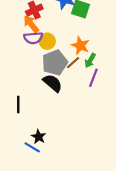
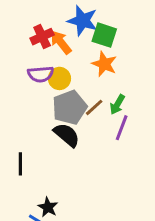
orange arrow: (31, 24) -> (61, 42), moved
orange star: (80, 45) -> (104, 64), moved

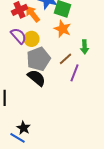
purple semicircle: (41, 74) -> (19, 36), turned -126
green arrow: (117, 105) -> (85, 47), moved, turned -32
brown line: (94, 107) -> (66, 59), moved

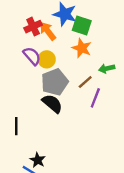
green arrow: (85, 47) -> (107, 68), turned 80

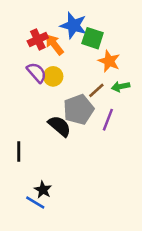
orange star: (82, 48) -> (109, 61), moved
gray pentagon: (55, 82) -> (79, 109), moved
brown line: (85, 82) -> (96, 90), moved

